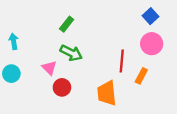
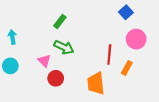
blue square: (150, 16) -> (126, 12), moved

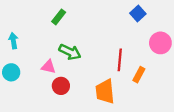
green rectangle: (60, 22) -> (59, 17), moved
pink circle: (136, 39) -> (160, 43), moved
pink triangle: (44, 61) -> (48, 67), turned -32

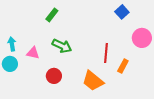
cyan arrow: (13, 41) -> (12, 44), moved
pink triangle: (48, 67) -> (33, 53), moved
orange trapezoid: (105, 92) -> (93, 81), turned -45

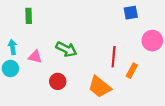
blue square: (122, 12) -> (131, 13), turned 32
green rectangle: (52, 15) -> (29, 16), moved, turned -40

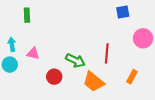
green arrow: (66, 49) -> (75, 61), moved
orange rectangle: (132, 71) -> (132, 77), moved

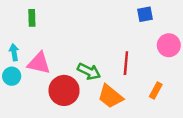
pink triangle: (33, 53) -> (39, 63), size x1.5
red circle: (54, 77) -> (64, 90), size x1.6

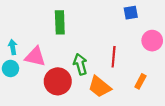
green rectangle: (32, 18) -> (60, 22), moved, size x1.5
green arrow: (89, 71) -> (80, 64), turned -132

